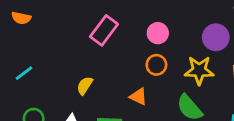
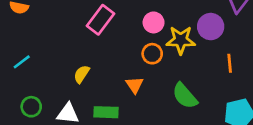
yellow star: (199, 70) -> (181, 40), moved
orange triangle: (138, 97) -> (135, 85), turned 30

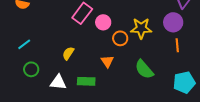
pink circle: (154, 22) -> (103, 22), moved
purple circle: (211, 27) -> (173, 22), moved
green circle: (31, 107) -> (31, 69), moved

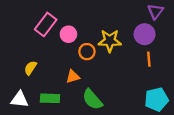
orange triangle: (107, 61) -> (73, 77), turned 48
green semicircle: (144, 69) -> (92, 99), moved

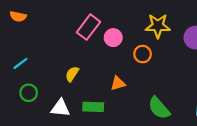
yellow star: (110, 41) -> (158, 26), moved
orange circle: (87, 52) -> (143, 54), moved
green semicircle: (92, 99) -> (159, 108), moved

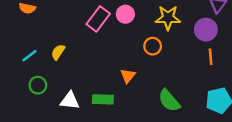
pink circle: (113, 38) -> (125, 14), moved
yellow semicircle: (72, 74) -> (58, 52), moved
orange triangle: (118, 83) -> (128, 76), turned -35

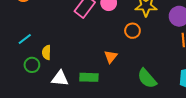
yellow semicircle: (58, 52) -> (46, 52), moved, turned -32

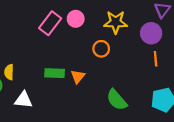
green rectangle: (89, 77) -> (55, 73), moved

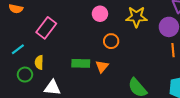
pink rectangle: (50, 23) -> (46, 28), moved
orange circle: (101, 49) -> (111, 41), moved

